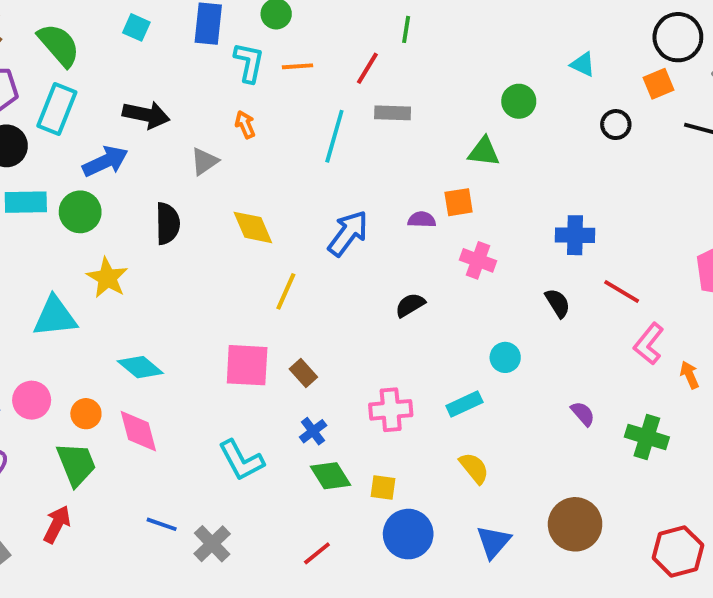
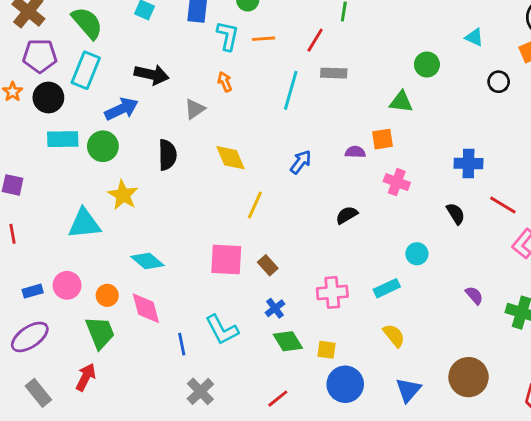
blue arrow: (348, 233) -> (301, 162), size x0.7
blue line: (162, 524) -> (182, 344), moved, turned 60

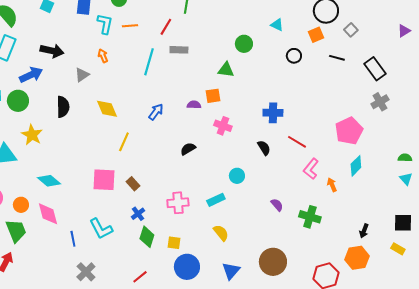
green diamond: (288, 341) -> (147, 237), turned 50

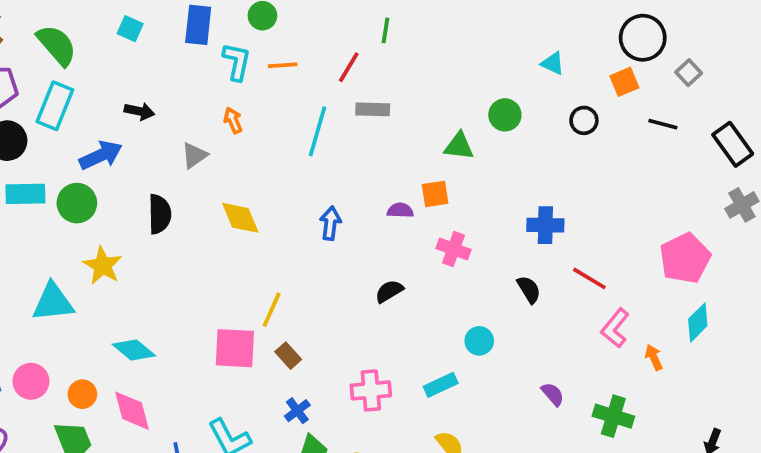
green circle: (244, 44) -> (505, 115), moved
black arrow: (52, 51) -> (139, 111), size x0.7
blue arrow: (156, 112) -> (330, 223), turned -30
yellow line: (124, 142) -> (272, 310), moved

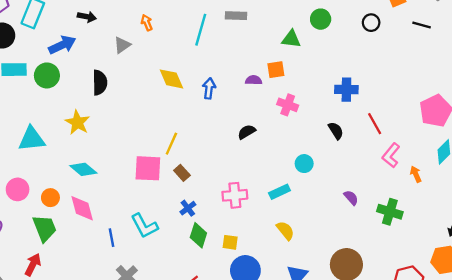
yellow diamond: (240, 218) -> (171, 79), moved
yellow star: (103, 266) -> (77, 122), moved
red line: (589, 278) -> (375, 124), turned 30

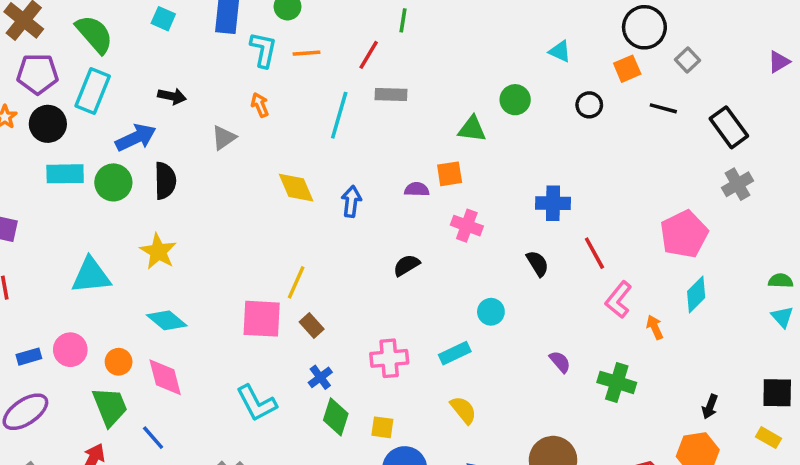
black semicircle: (100, 83) -> (165, 181), moved
blue line: (111, 238) -> (153, 438), moved, turned -30

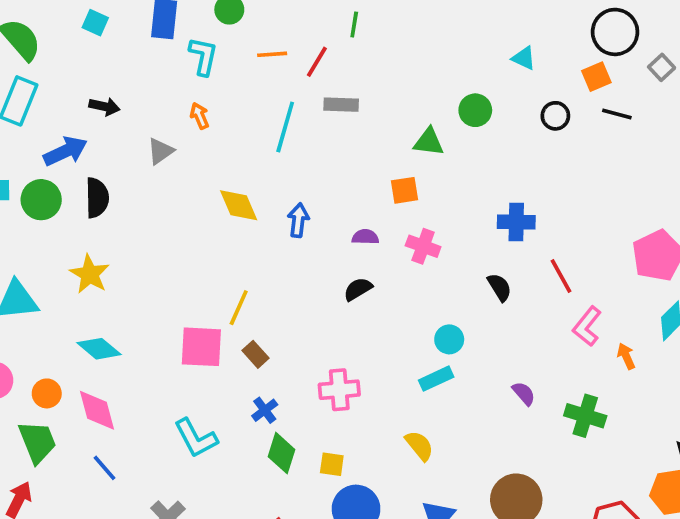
orange line: (306, 53) -> (272, 54), moved
black line: (663, 108) -> (617, 114), moved
purple semicircle: (417, 189) -> (365, 237), moved
cyan rectangle: (455, 353) -> (436, 379), moved
blue line: (153, 438) -> (104, 468), moved

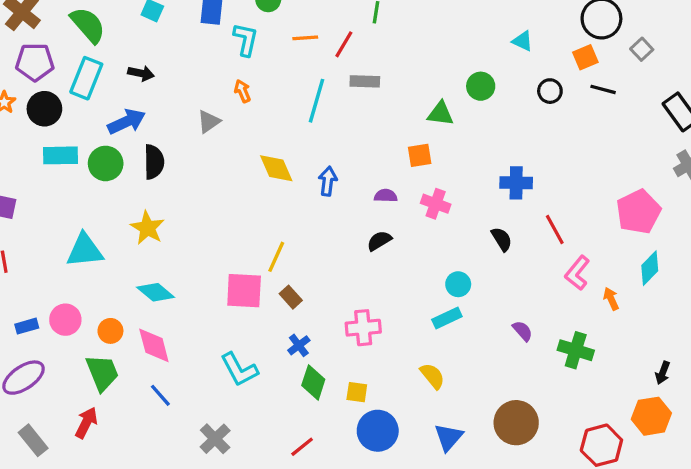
black arrow: (104, 106) -> (141, 73), moved

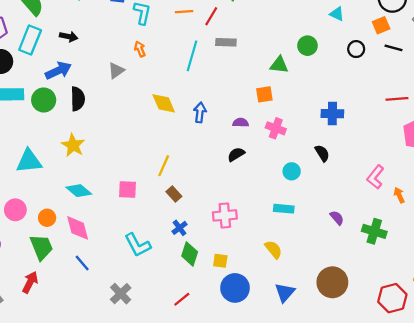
red line: (555, 229) -> (397, 99), moved, turned -65
cyan circle: (458, 284) -> (292, 171), moved
pink square: (244, 291) -> (127, 189), moved, size x0.7
cyan rectangle: (447, 318) -> (284, 209), turned 30

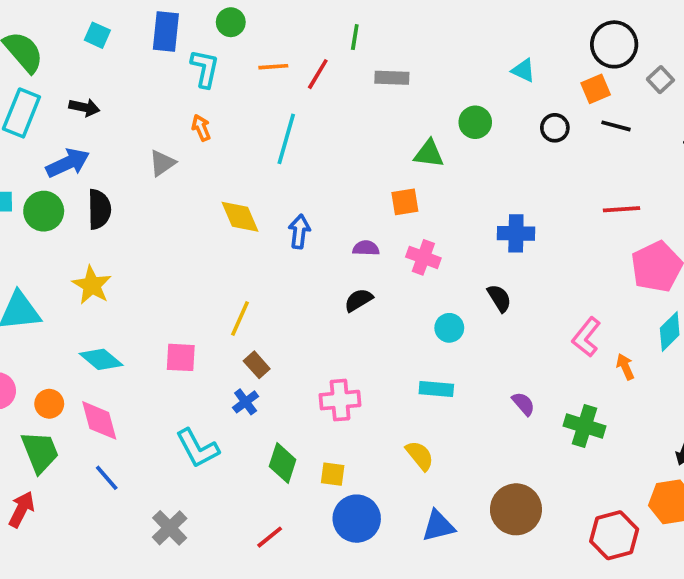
gray rectangle: (226, 42) -> (392, 78), moved
blue cross: (180, 228) -> (246, 402), moved
blue triangle: (285, 292) -> (438, 526), turned 35

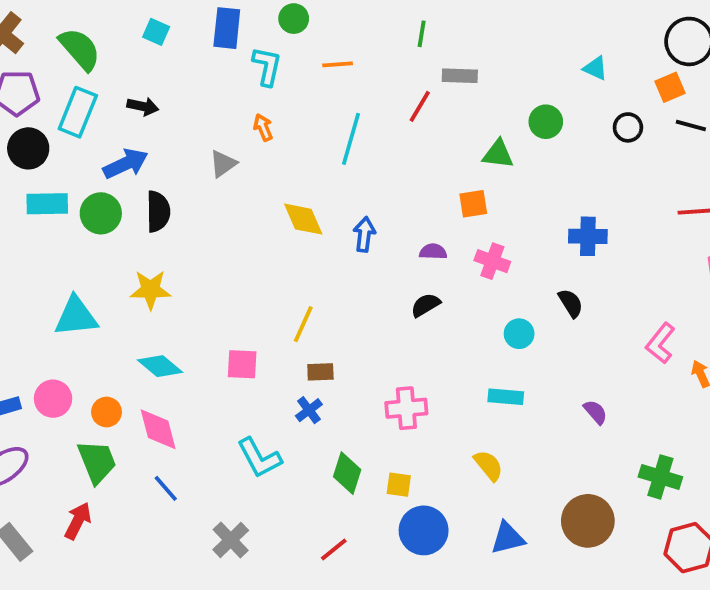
red line: (318, 74) -> (420, 106), moved
yellow star: (92, 285) -> (150, 290), turned -30
brown rectangle: (257, 365) -> (320, 372), turned -50
green cross: (584, 426) -> (660, 477), moved

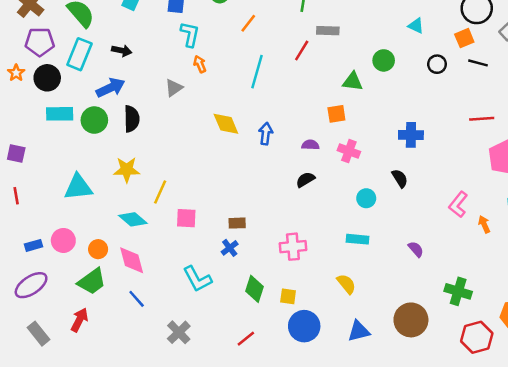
orange line: (338, 64) -> (248, 23), turned -48
cyan L-shape: (267, 66) -> (190, 34), moved
yellow line: (303, 324) -> (160, 192), moved
green trapezoid: (97, 462) -> (92, 281), turned 76

